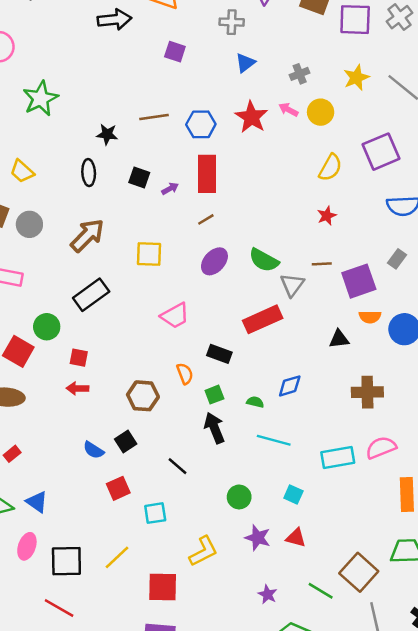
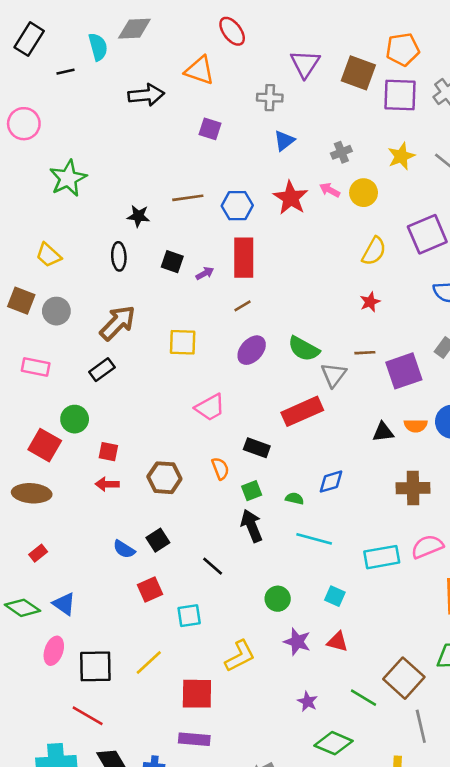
black rectangle: (91, 295) -> (102, 370), moved, size x0.7
orange semicircle: (370, 317) -> (416, 426), moved
brown hexagon: (143, 396) -> (164, 478), moved

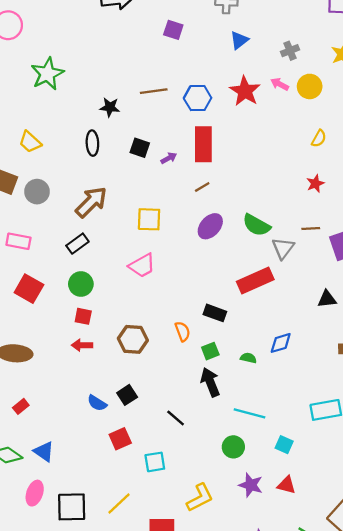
yellow semicircle: (374, 251) -> (319, 138), size x0.7
pink trapezoid: (210, 407) -> (142, 266), moved
green circle: (75, 419) -> (81, 284), moved
red square: (45, 445) -> (29, 289), moved
cyan line: (314, 539) -> (250, 413), moved

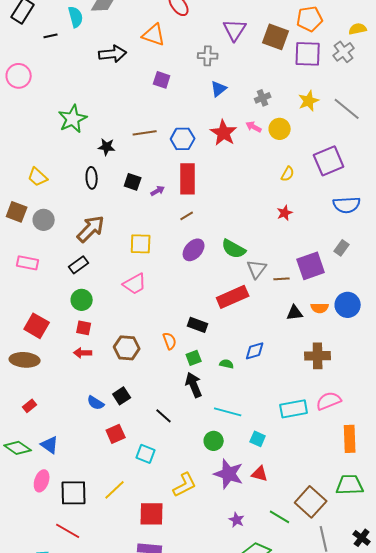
green star: (47, 74) -> (73, 119), moved
brown line: (311, 229) -> (282, 279), moved
red square: (29, 289) -> (37, 326), moved
cyan square: (155, 462) -> (146, 454), turned 30
purple star: (251, 485) -> (229, 474), size x1.4

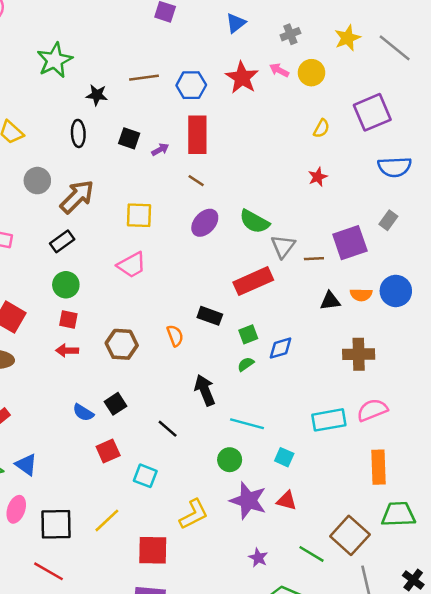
brown line: (187, 216) -> (196, 181), turned 64
gray circle: (44, 220) -> (37, 181), moved
green square: (194, 358) -> (248, 334), moved
green semicircle: (227, 364) -> (246, 364), turned -48
orange rectangle: (350, 439) -> (378, 467), moved

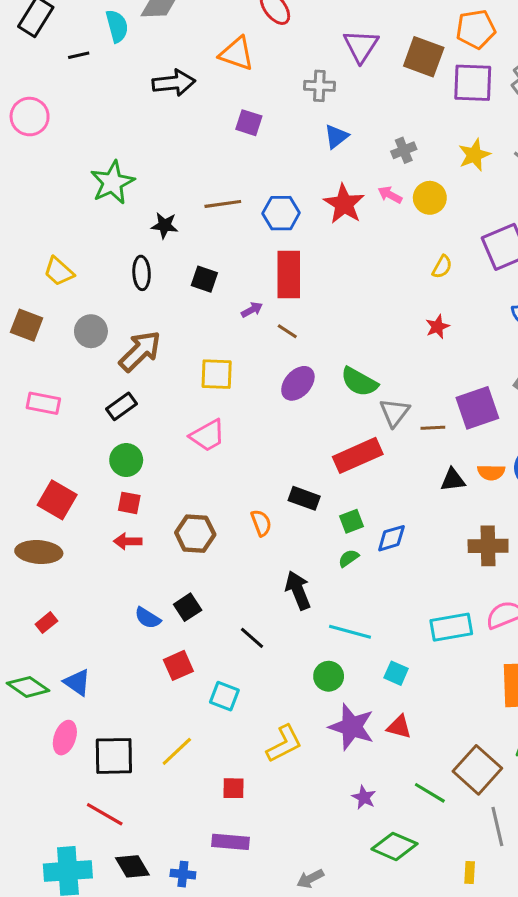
purple arrow: (160, 150) -> (252, 310), moved
red square: (153, 550) -> (234, 788), size x0.6

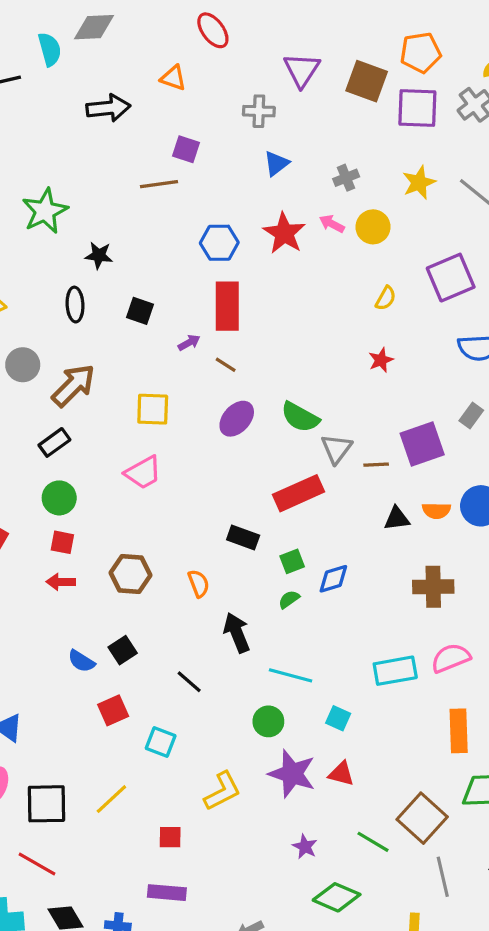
orange triangle: (237, 54) -> (173, 78), size x0.7
brown line: (223, 204) -> (159, 184), moved
orange semicircle: (261, 523) -> (199, 584), moved

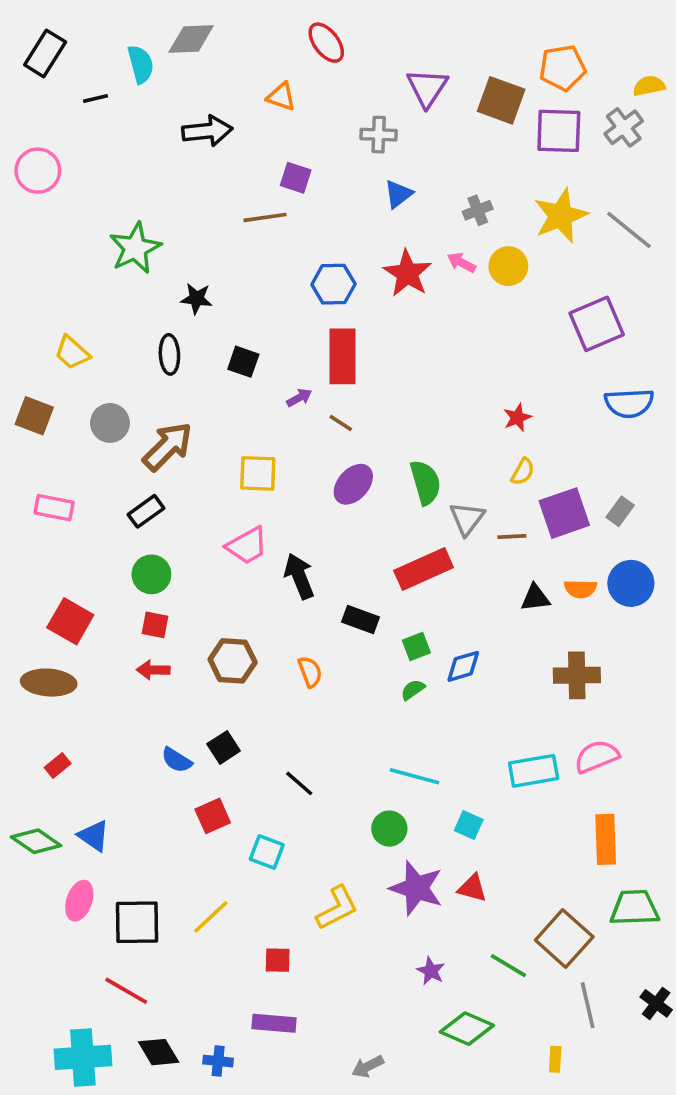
yellow star: (419, 182) -> (561, 216), size x1.4
yellow semicircle: (386, 298) -> (523, 472), moved
gray rectangle: (471, 415) -> (620, 511), moved
green semicircle: (300, 417) -> (425, 482), turned -135
black arrow: (237, 633) -> (299, 576), moved

